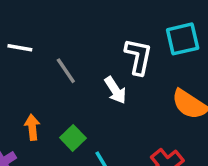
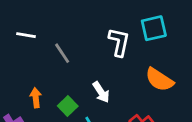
white arrow: (115, 90) -> (101, 92), moved

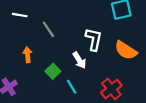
white L-shape: (119, 42) -> (94, 39), moved
orange arrow: (36, 98) -> (27, 55), moved

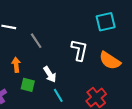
white arrow: (79, 60) -> (50, 74), moved
green square: (53, 71) -> (28, 85), moved, turned -32

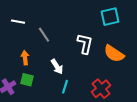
green square: (28, 85) -> (27, 80), moved
cyan line: (58, 95) -> (65, 87), turned 48

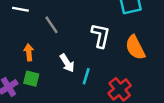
orange semicircle: (114, 54) -> (135, 48), turned 30
cyan line: (65, 87) -> (86, 76), moved

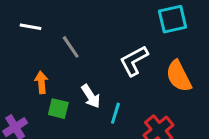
white L-shape: (101, 36) -> (134, 61), turned -130
green square: (31, 79) -> (58, 109), moved

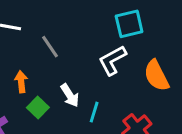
cyan square: (172, 19) -> (129, 24), moved
green square: (58, 109) -> (38, 107), turned 30

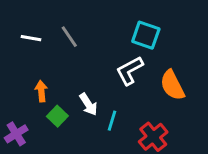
cyan square: (129, 24) -> (146, 35), turned 32
gray line: (50, 47) -> (69, 37), moved

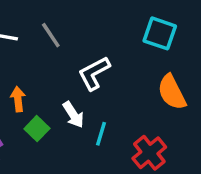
cyan square: (146, 35) -> (160, 33), moved
white L-shape: (130, 71) -> (94, 73), moved

